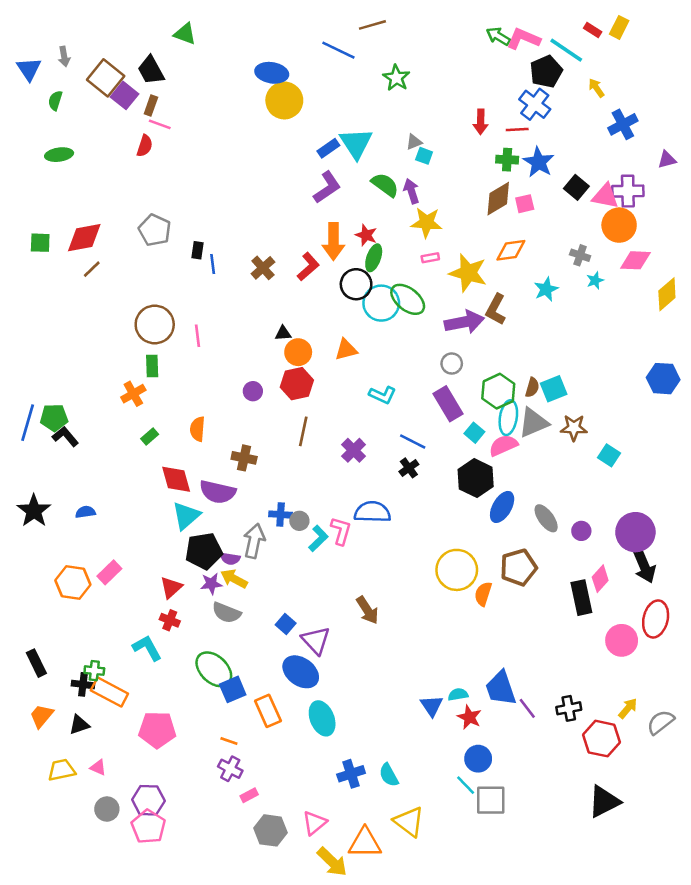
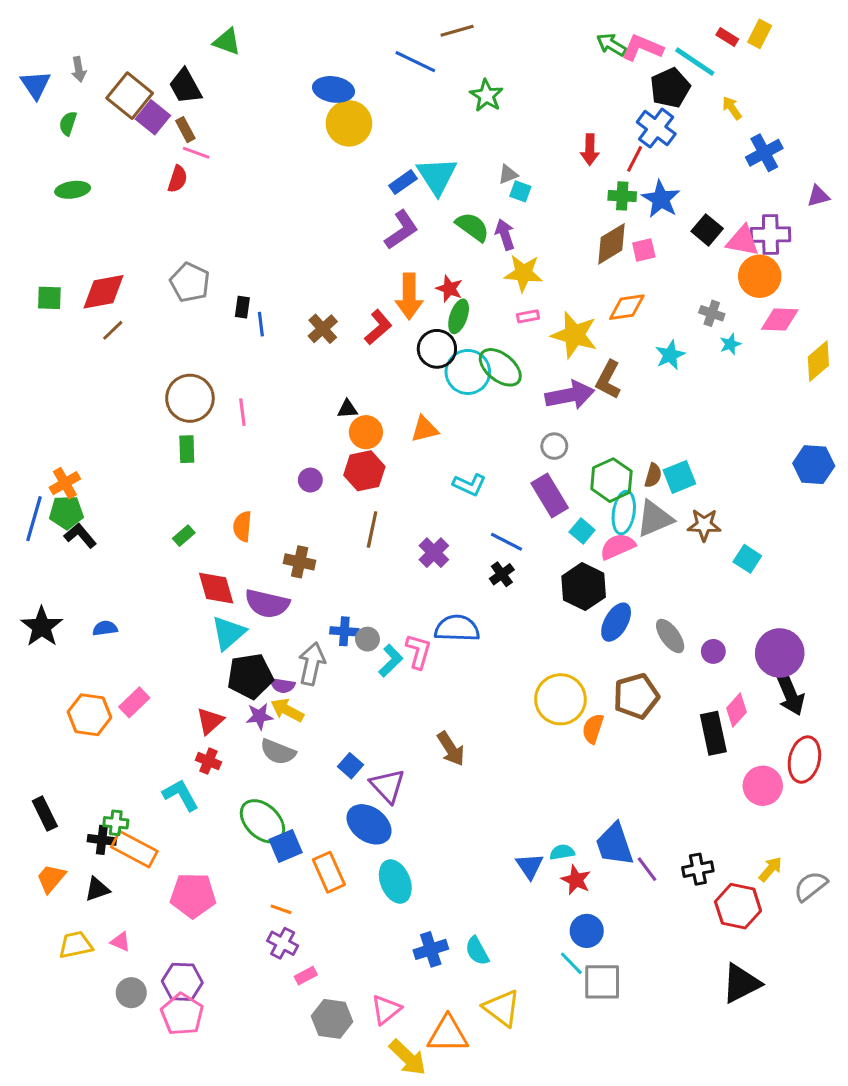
brown rectangle: (151, 106) -> (185, 130), turned -48
red line: (517, 129) -> (635, 159), turned -60
orange cross: (133, 394) -> (65, 483), moved

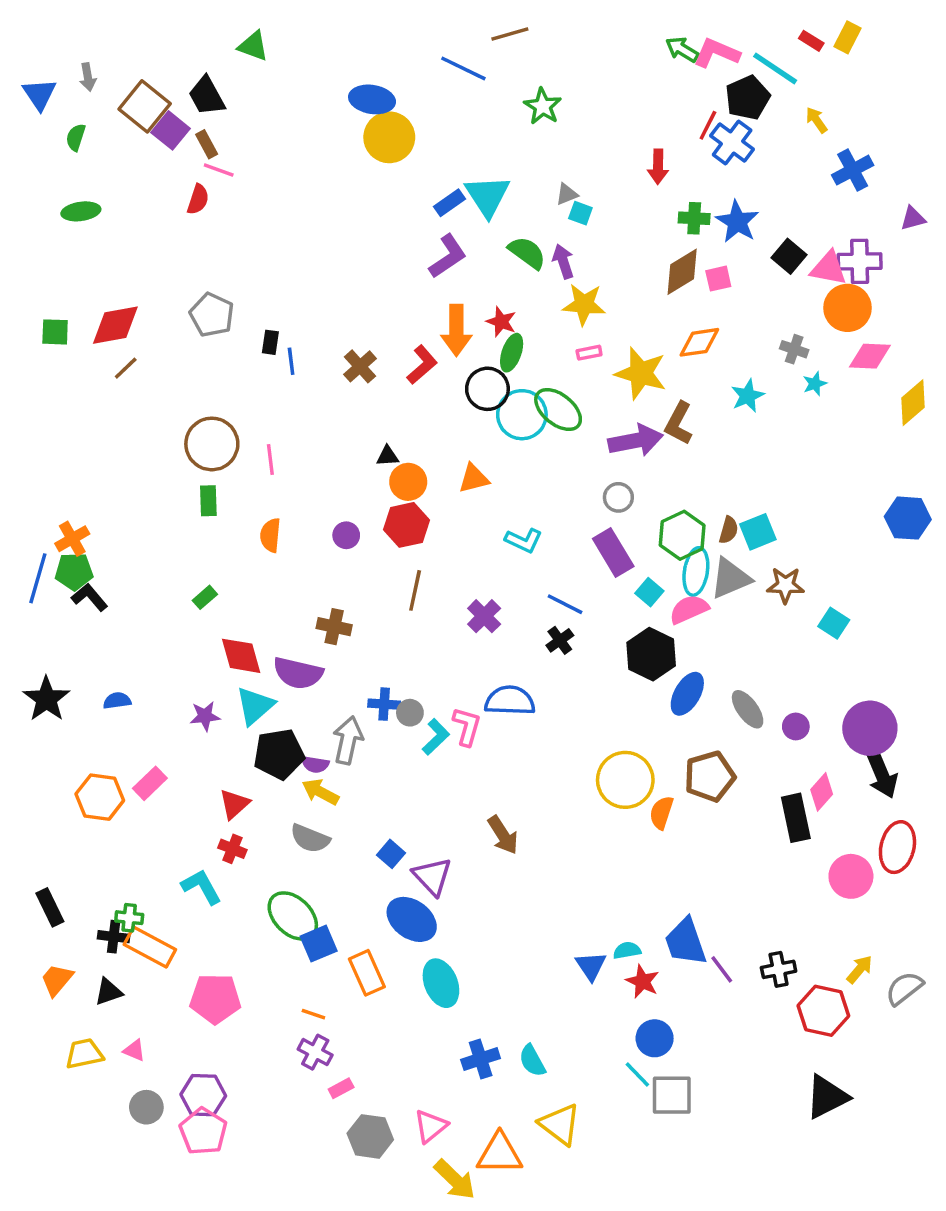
red line: (635, 159) -> (708, 125), moved
orange semicircle: (242, 526) -> (270, 535), moved
purple star: (259, 716) -> (205, 716), moved

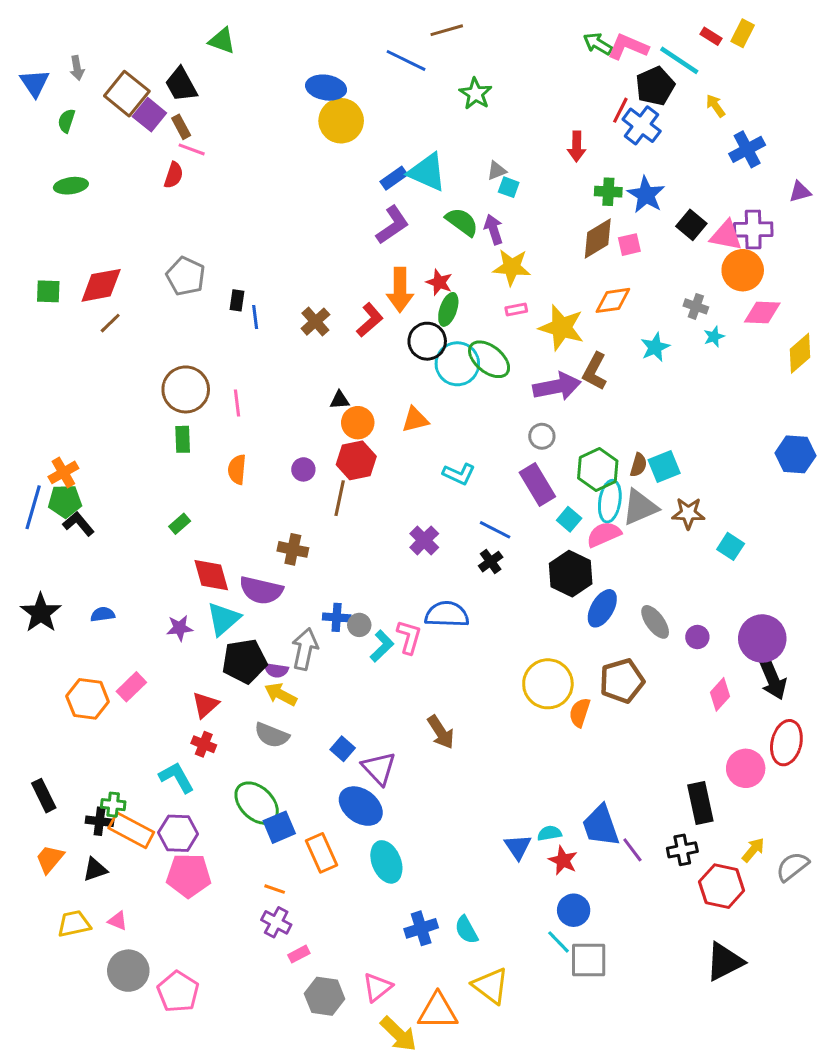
cyan triangle: (487, 196) -> (427, 172), turned -33
brown line: (415, 590) -> (340, 498), moved
black rectangle: (796, 818) -> (700, 803), moved
purple hexagon: (203, 1095) -> (178, 833), moved
gray circle: (146, 1107) -> (128, 971), size x1.4

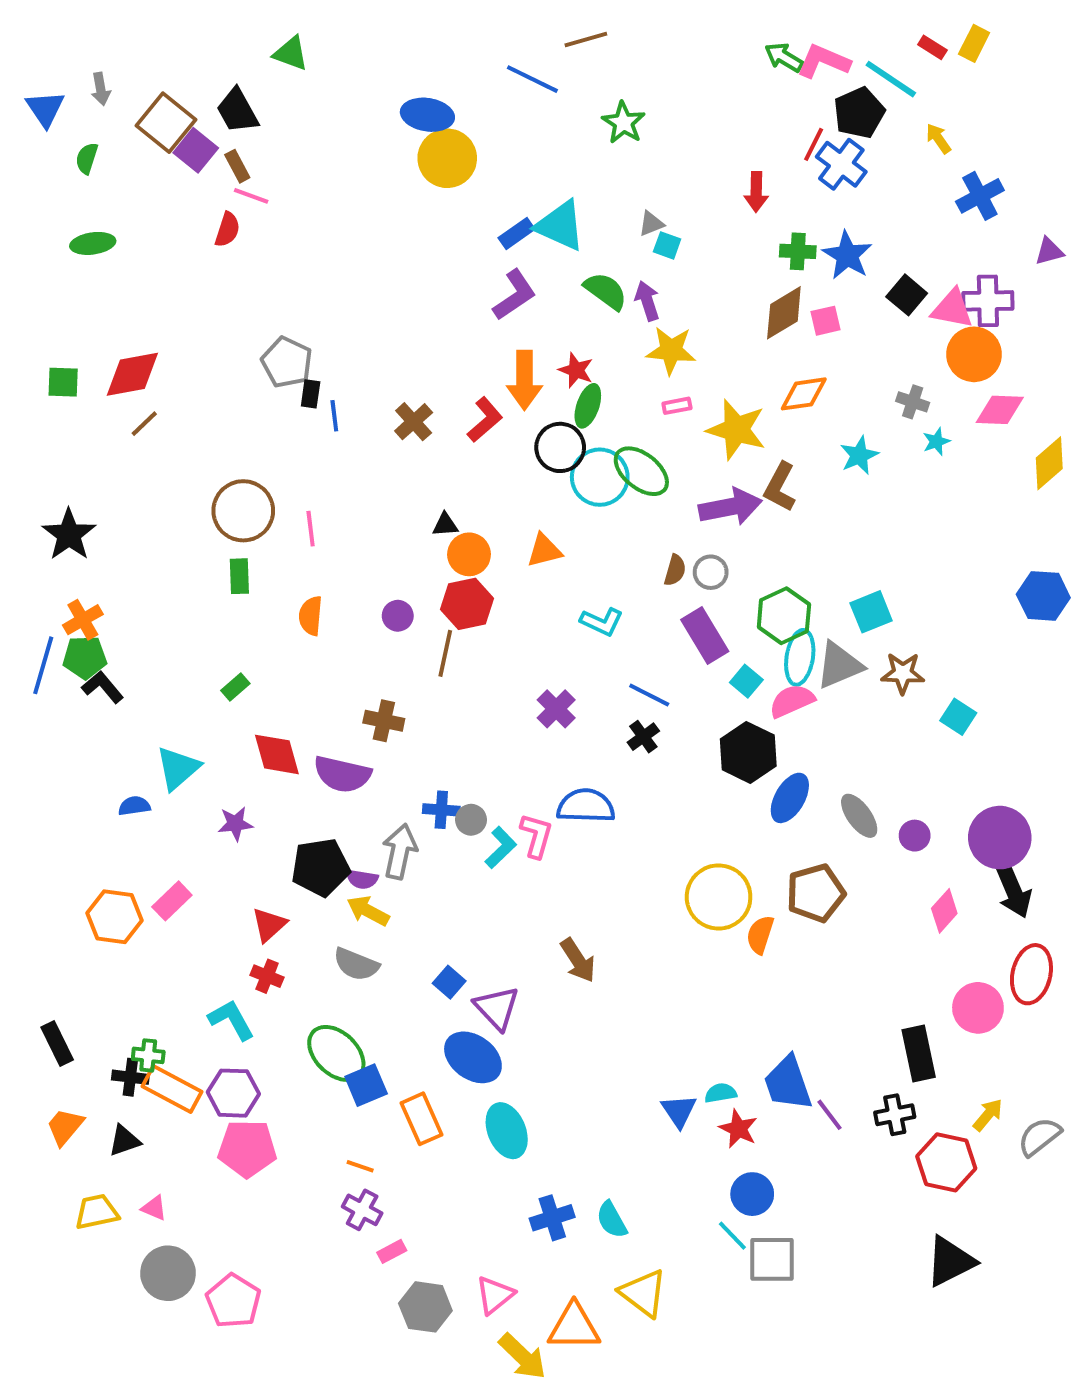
gray pentagon: (186, 276) -> (287, 362), moved
brown semicircle: (638, 465) -> (675, 570), moved
black star: (41, 613) -> (69, 535), moved
cyan triangle: (223, 619) -> (178, 768), moved

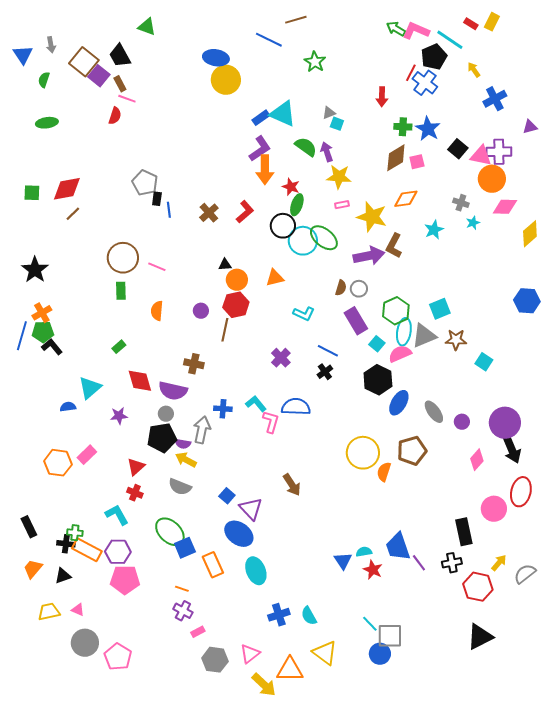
orange arrow: (524, 380) -> (265, 170), moved
pink line: (311, 529) -> (157, 267), turned -60
gray circle: (471, 820) -> (166, 414), moved
cyan L-shape: (501, 847) -> (256, 404), moved, turned -85
blue circle: (752, 1194) -> (380, 654), moved

